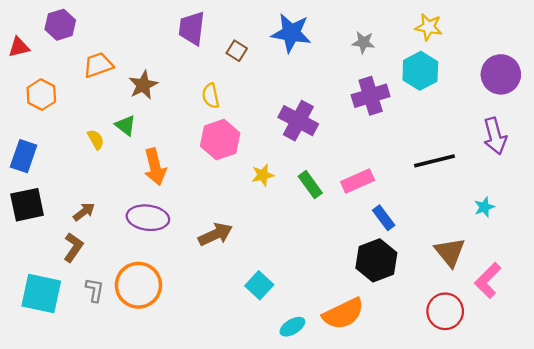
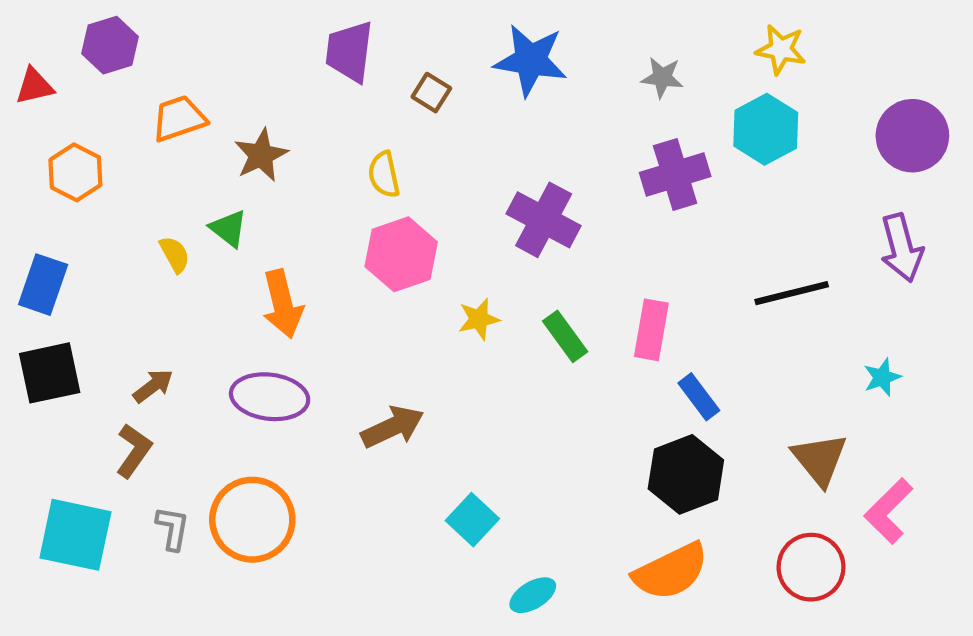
pink rectangle: (358, 181) -> (651, 330), turned -56
orange semicircle: (343, 314) -> (671, 571), moved

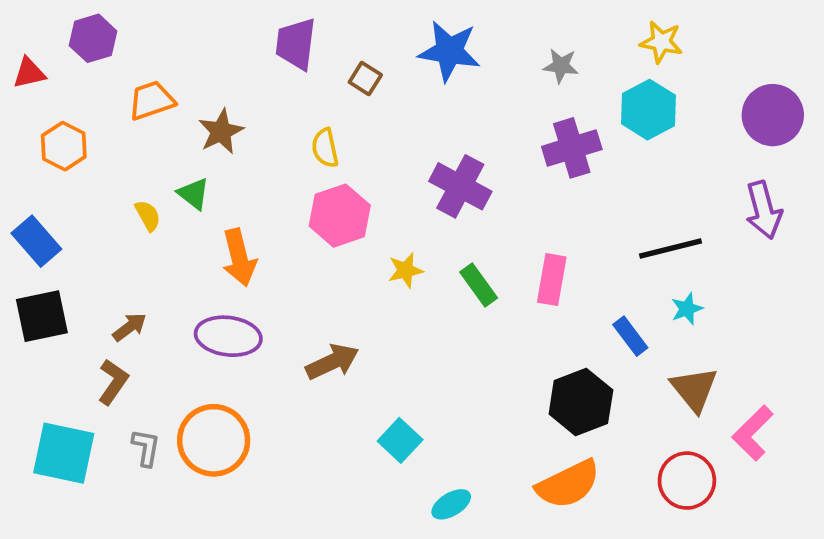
blue rectangle: (43, 285) -> (36, 241), turned -60
cyan star: (882, 377) -> (687, 309), moved
blue rectangle: (699, 397) -> (630, 336), moved

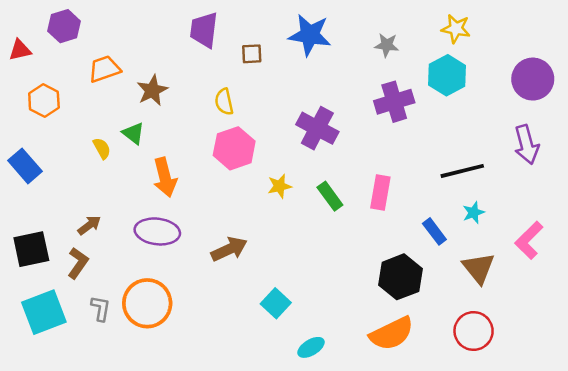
brown square: (365, 79) -> (252, 54), turned -35
black square: (42, 316) -> (31, 249), moved
pink L-shape: (753, 433) -> (529, 240), moved
cyan square: (64, 453) -> (44, 312), turned -33

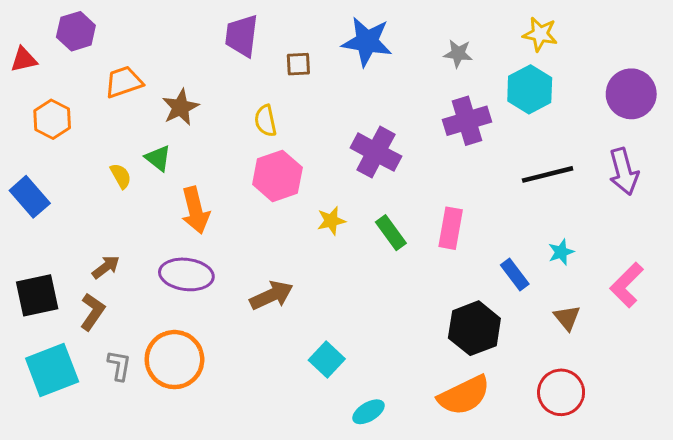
black line: (462, 171) -> (548, 174), moved
brown triangle: (479, 268) -> (567, 318), size x0.7

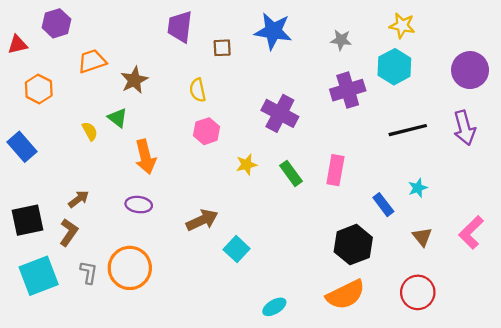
pink hexagon: (277, 176) -> (207, 131), size x0.7
purple ellipse: (186, 274) -> (139, 205), size x0.7
pink L-shape: (627, 285) -> (471, 232), moved
cyan square: (327, 360) -> (237, 249), moved

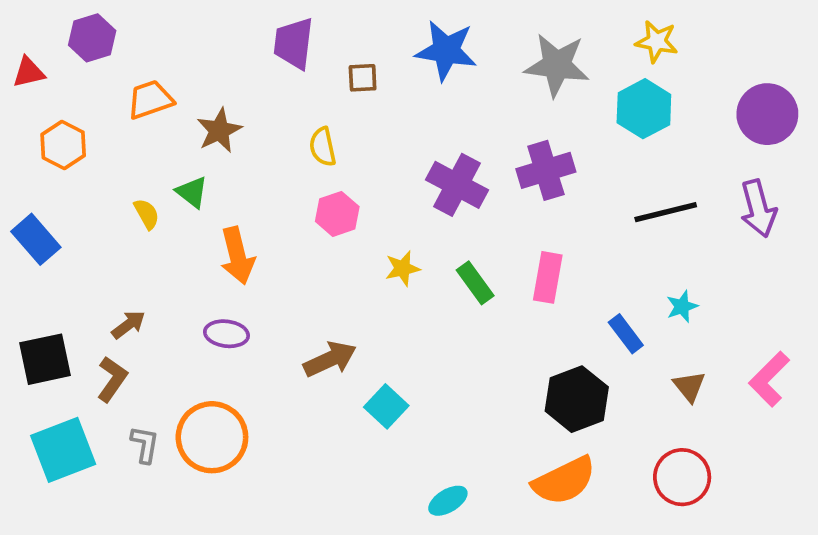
gray star: (341, 40) -> (557, 65), size x1.8
purple cross: (348, 90) -> (546, 170), moved

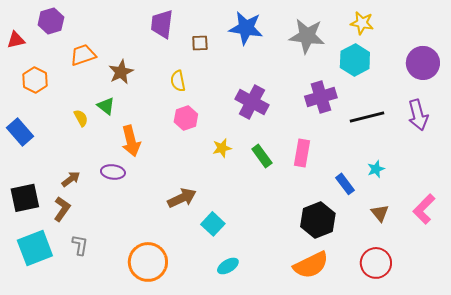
purple cross: (546, 170) -> (321, 97), moved
purple ellipse: (226, 334) -> (113, 172), moved
orange circle: (212, 437) -> (148, 262), moved
cyan ellipse: (448, 501) -> (228, 266), moved

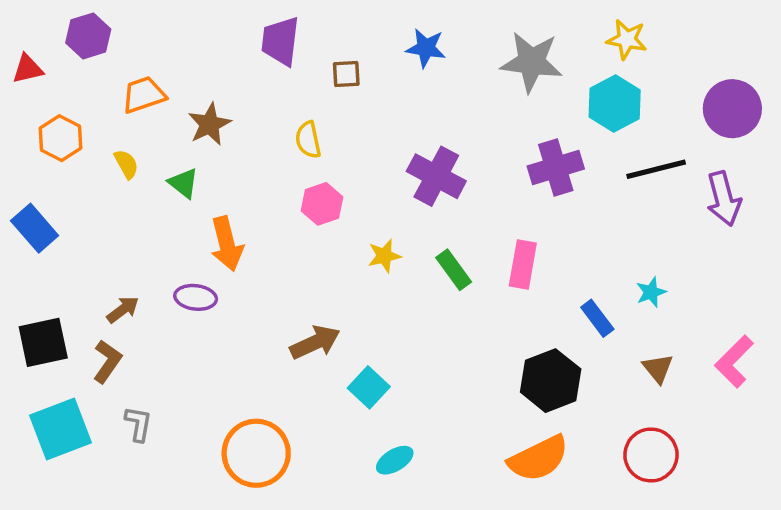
blue star: (246, 28) -> (426, 48), size x0.7
black line: (367, 117) -> (656, 169), moved
yellow semicircle: (81, 118) -> (126, 164), moved

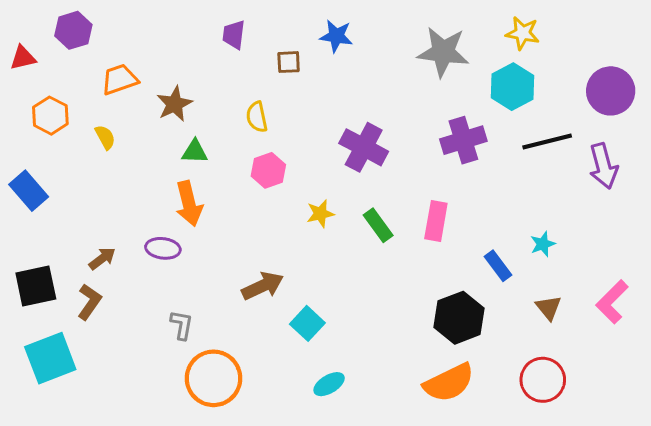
purple trapezoid: (280, 41) -> (234, 35), size x0.7
blue star: (426, 48) -> (336, 36), moved
green triangle: (183, 183) -> (195, 152), moved, turned -36
gray L-shape: (138, 424) -> (182, 325), moved

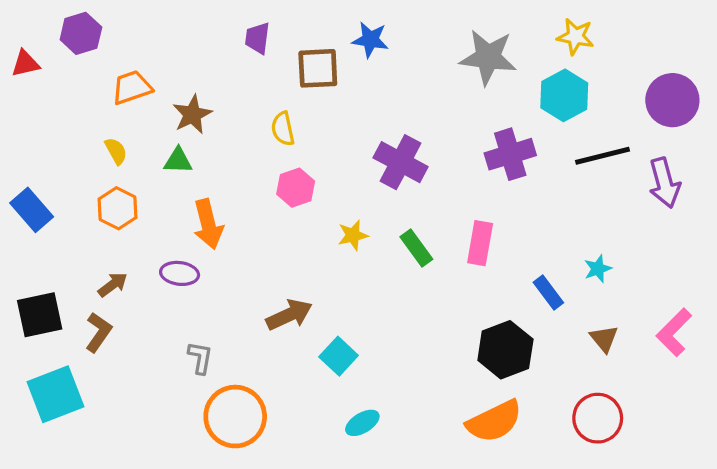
brown square: (289, 62) -> (318, 68), size x1.6
orange hexagon: (50, 116) -> (118, 208), moved
green triangle: (195, 152) -> (178, 161), moved

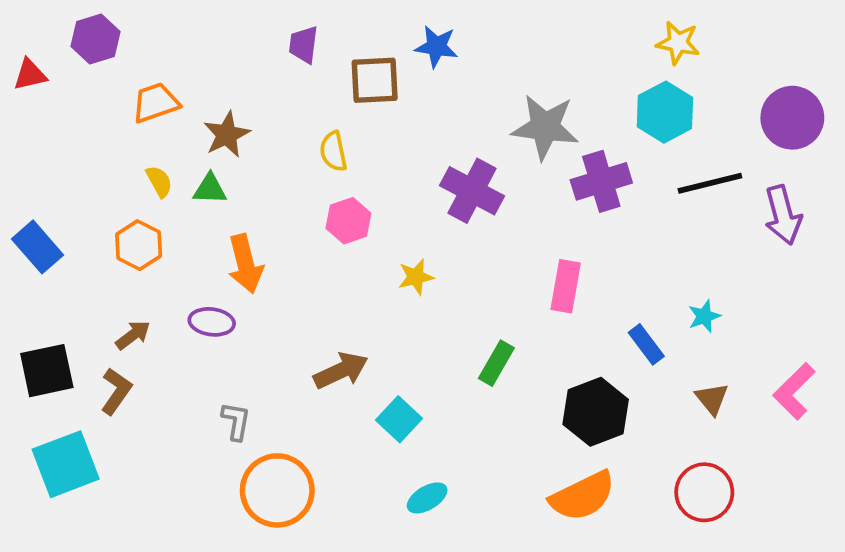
gray star: (488, 57) -> (545, 127), moved
yellow semicircle: (116, 151) -> (159, 181), moved
green rectangle: (416, 248) -> (496, 363), moved, turned 66

